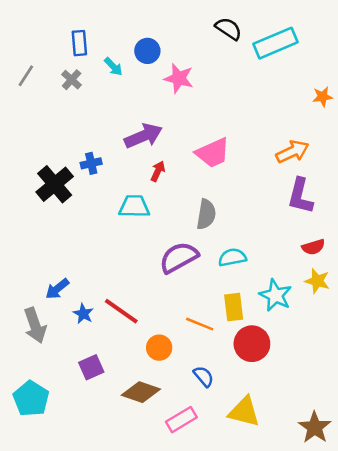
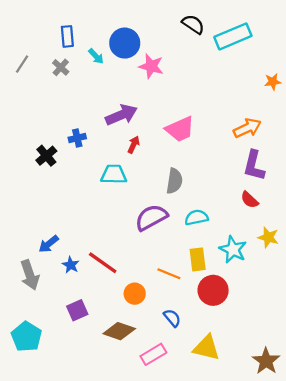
blue circle: (147, 51) -> (125, 43), size x1.4
black cross: (55, 184) -> (46, 156), size x0.7
red semicircle: (313, 247) -> (249, 200), moved, turned 60

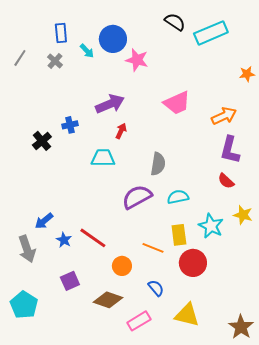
pink trapezoid: (180, 129) -> (177, 103), moved

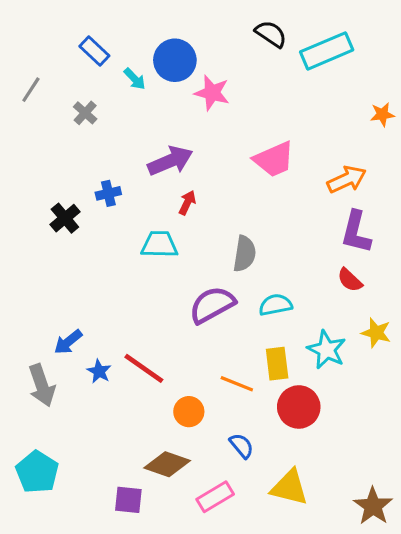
blue rectangle: (61, 33) -> (94, 51), turned -42
gray cross: (55, 61) -> (85, 113), moved
purple square: (70, 281) -> (128, 500), moved, turned 30

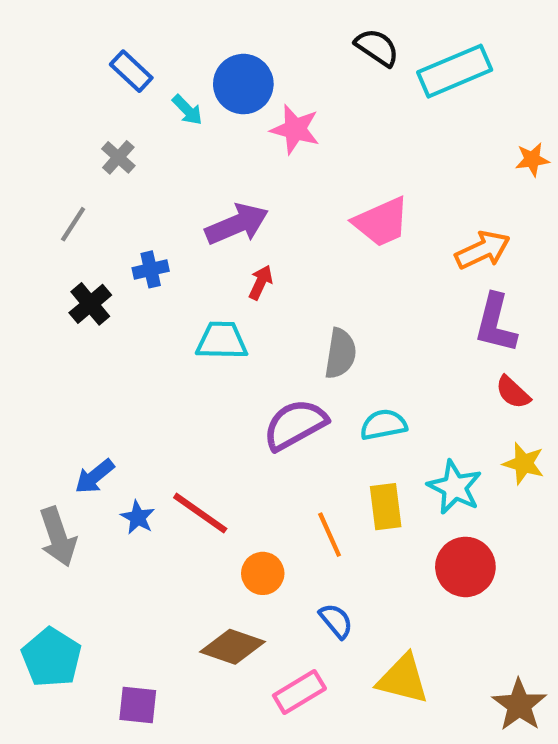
gray line: (31, 90) -> (73, 224), moved
red semicircle: (350, 280) -> (513, 392), moved
orange line: (237, 384) -> (330, 535), turned 44
red circle: (299, 407) -> (465, 567), moved
purple square: (128, 500) -> (138, 705), moved

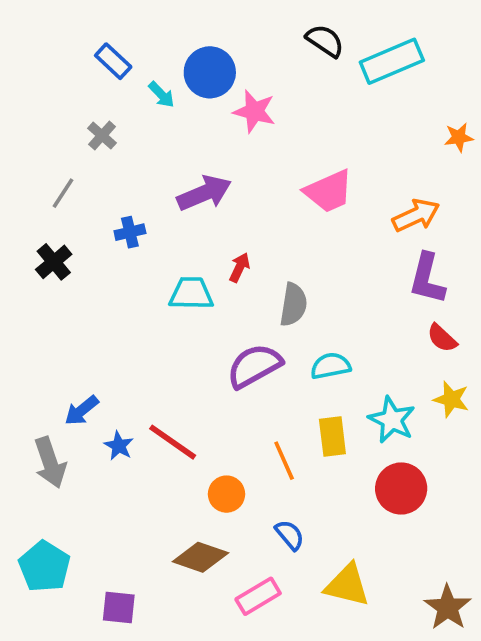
red arrow: (261, 282) -> (239, 267), moved
black cross: (90, 304) -> (54, 262), moved

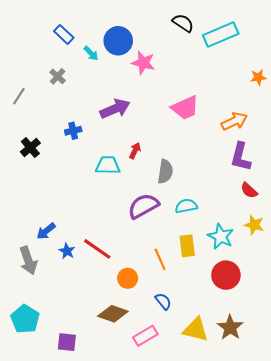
gray line: (63, 193) -> (19, 96), moved
brown star: (448, 607) -> (230, 327), moved

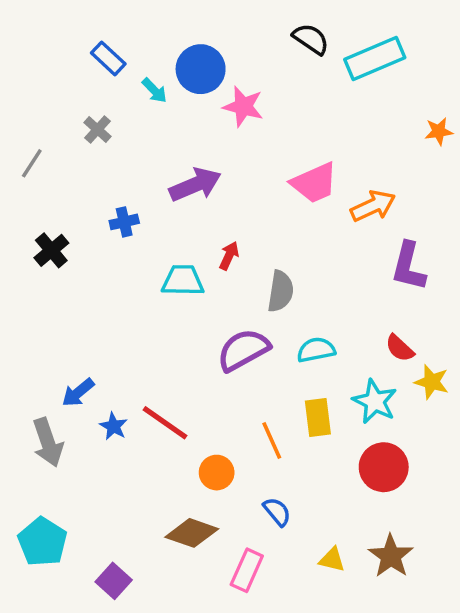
orange arrow: (234, 121) -> (373, 206), moved
red semicircle: (249, 190) -> (400, 348), moved
yellow triangle: (196, 330) -> (332, 560), size x0.6
pink rectangle: (145, 336) -> (247, 570), turned -35
purple square: (67, 342) -> (114, 581), turned 36

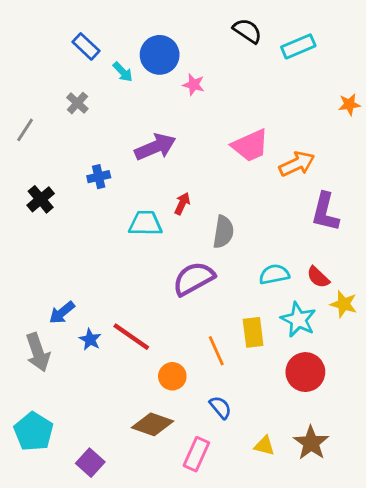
cyan rectangle: (375, 58) -> (298, 46), size x0.7
pink star: (243, 106) -> (194, 85), size x0.7
cyan semicircle: (316, 350) -> (274, 274), moved

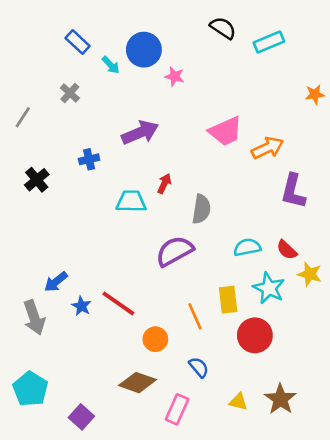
red circle: (305, 372) -> (255, 335), moved

